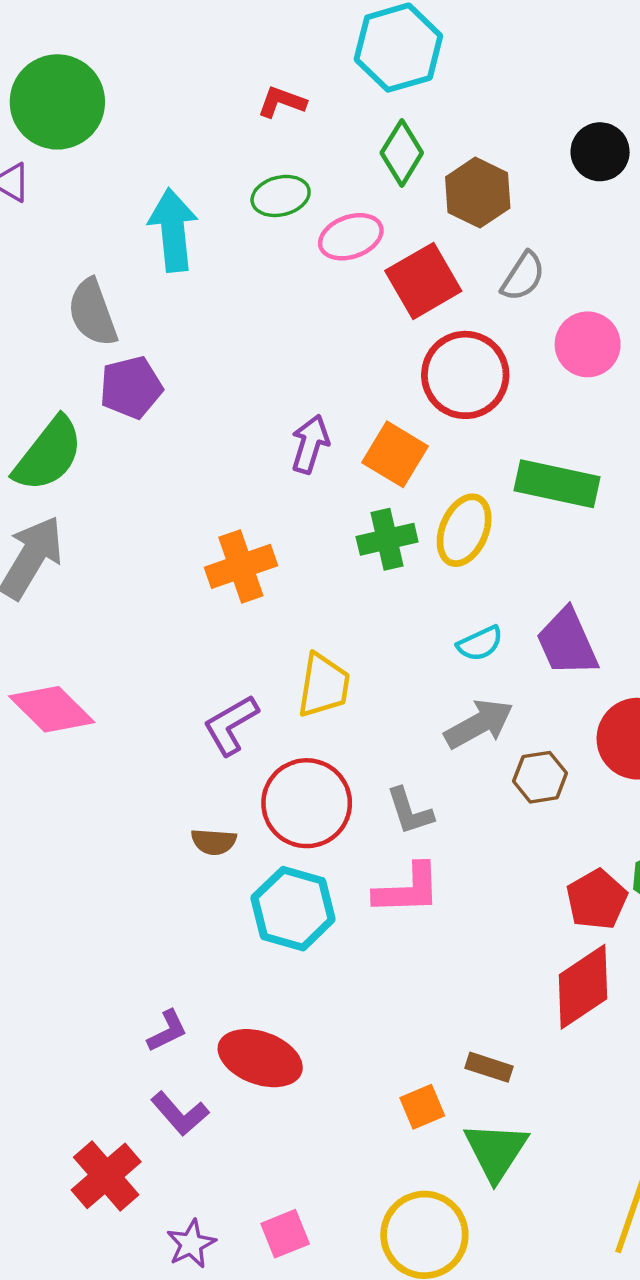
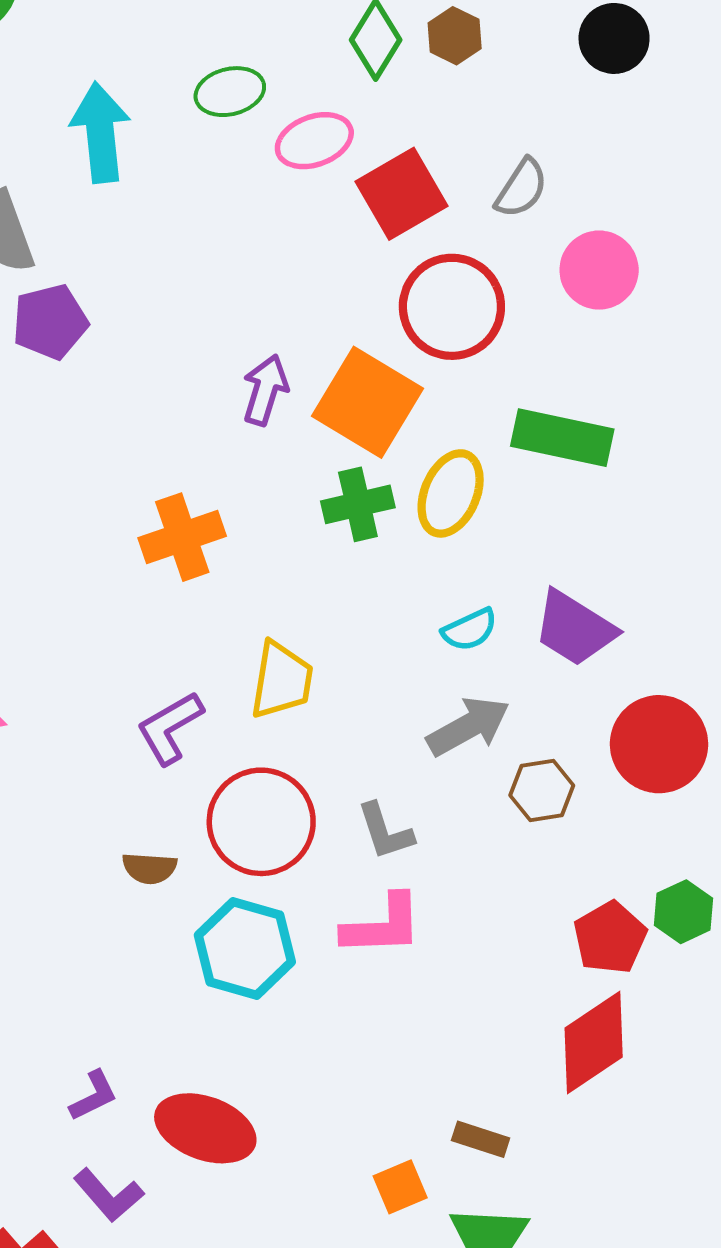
brown hexagon: (478, 193) -> (455, 36), moved, size x0.7
orange square: (395, 454) -> (367, 402), size x1.4
purple trapezoid: (567, 642) -> (575, 628), turned -34

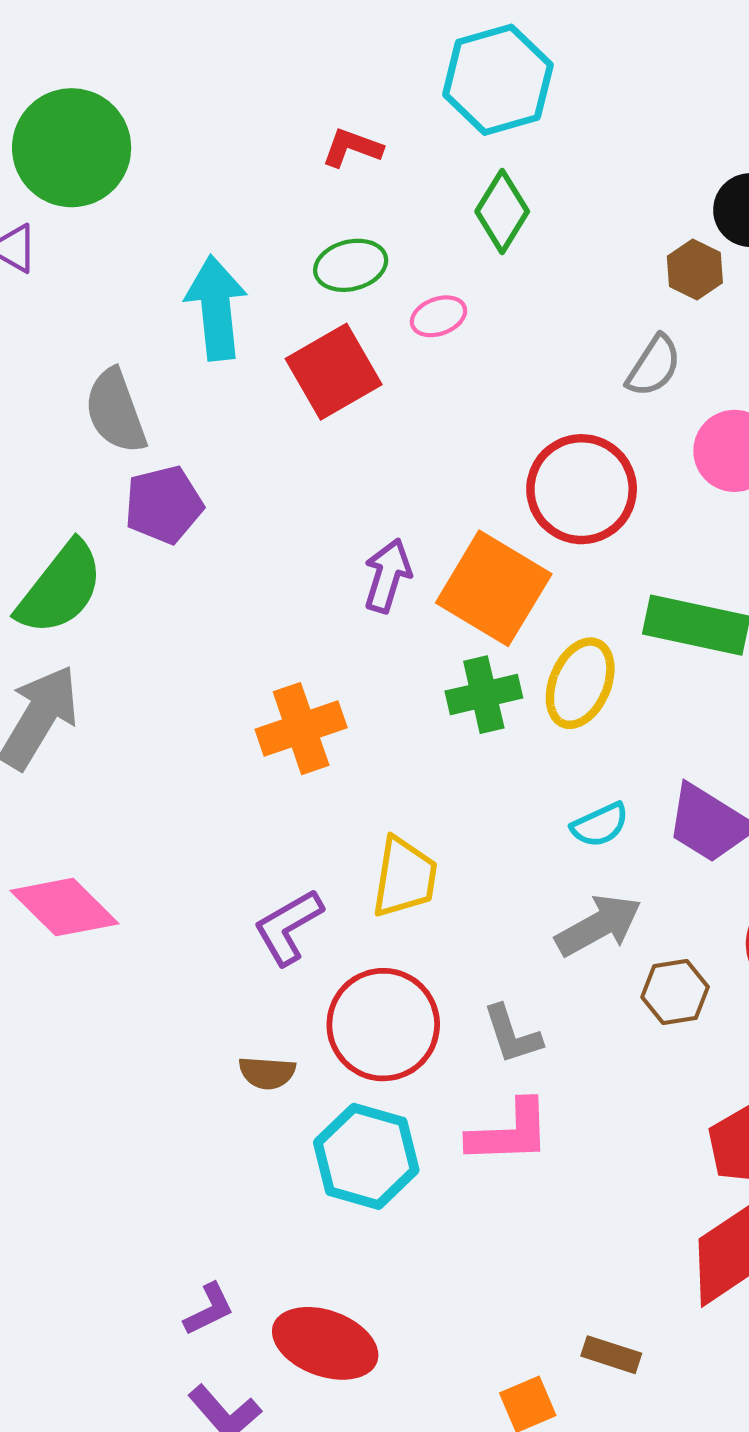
brown hexagon: (455, 36) -> (695, 270), moved
pink ellipse: (314, 141) -> (438, 316), size x0.7
red square: (402, 194) -> (334, 372), moved

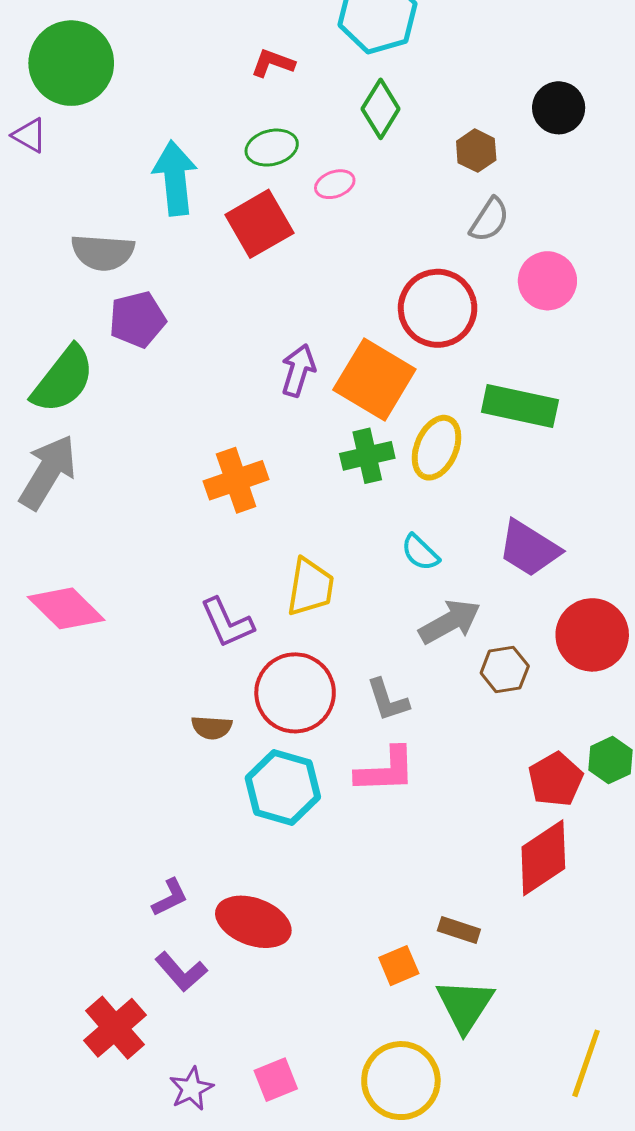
brown hexagon: (695, 270) -> (476, 151), moved
gray semicircle: (115, 411) -> (103, 252), turned -66
cyan semicircle: (600, 825) -> (420, 552), moved, turned 69
purple L-shape: (288, 927) -> (227, 623), turned -84

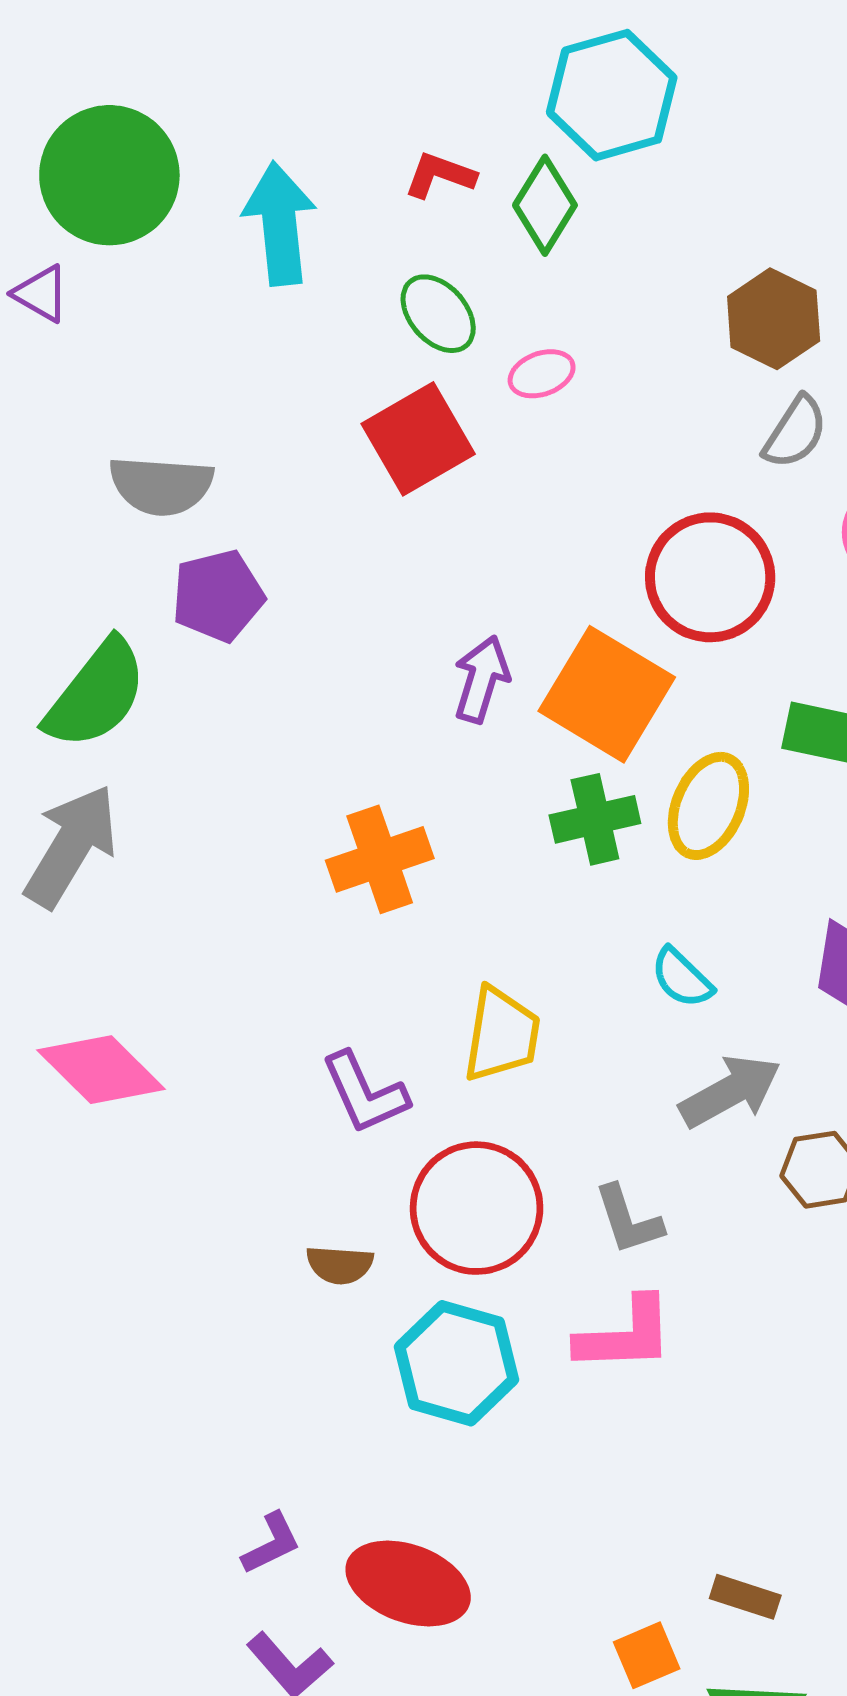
green diamond: (381, 109) -> (545, 205), moved
green ellipse: (272, 148) -> (438, 314), turned 63
brown hexagon: (476, 151) -> (774, 319), size x1.4
cyan arrow: (175, 178) -> (280, 224), moved

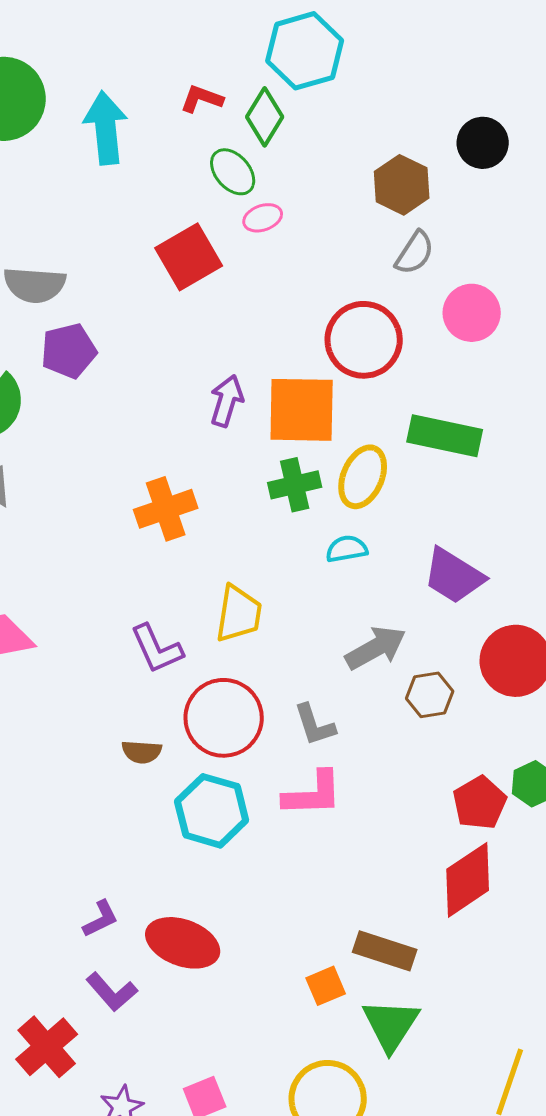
green ellipse: (438, 314) -> (233, 172), moved
orange square: (607, 694) -> (302, 410), turned -30
cyan semicircle: (682, 978) -> (347, 549), moved, turned 126
brown rectangle: (745, 1597) -> (385, 951), size x1.5

